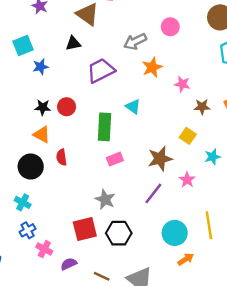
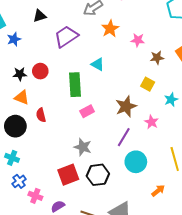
cyan circle: (175, 233) -> (136, 162), moved

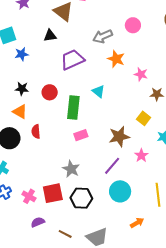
orange star: (110, 29) -> (116, 59), turned -30
red circle: (40, 71) -> (50, 92), moved
pink cross: (35, 196) -> (29, 196), moved

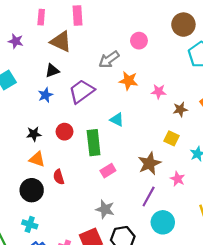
blue star: (22, 54) -> (45, 95), moved

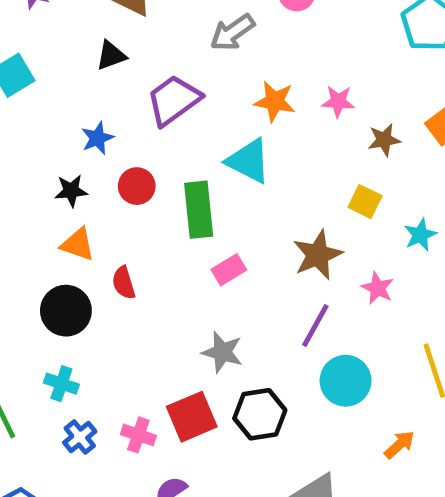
orange star: (128, 81) -> (275, 101), moved
blue star: (45, 95) -> (97, 138), moved
cyan triangle: (117, 120) -> (249, 161), size x1.5

